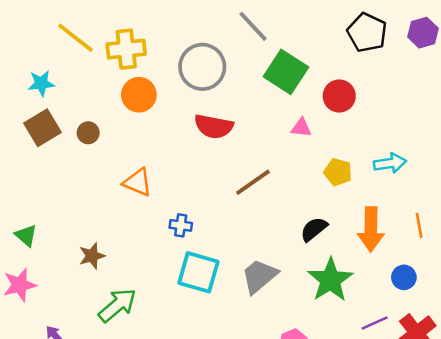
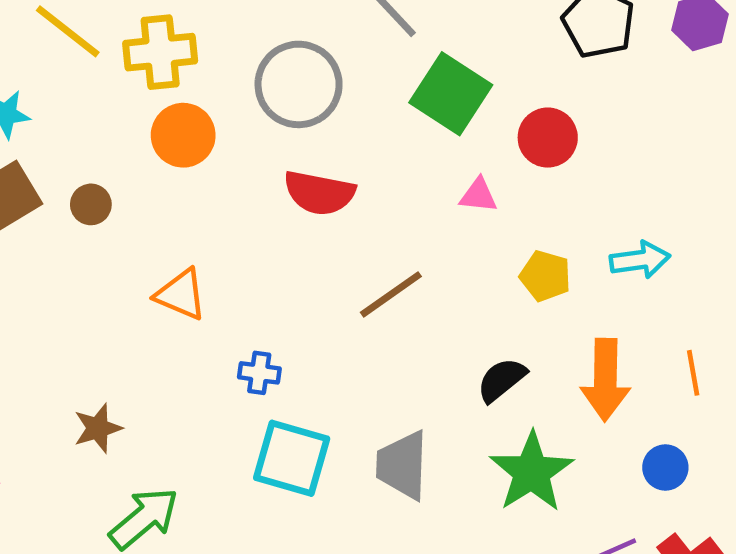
gray trapezoid: (259, 276) -> (402, 465), turned -48

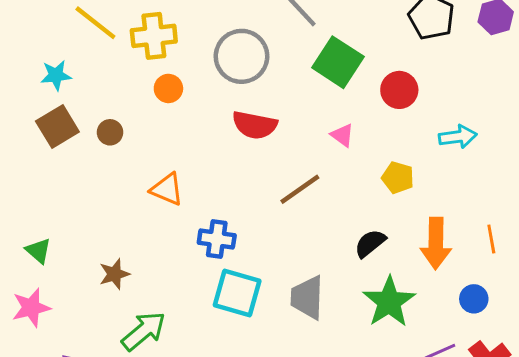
orange circle: (183, 135) -> (168, 88), size x0.7
pink triangle: (478, 195) -> (342, 135), moved, turned 30
cyan arrow: (640, 260) -> (458, 137), moved
blue cross: (259, 373) -> (217, 239), size x1.4

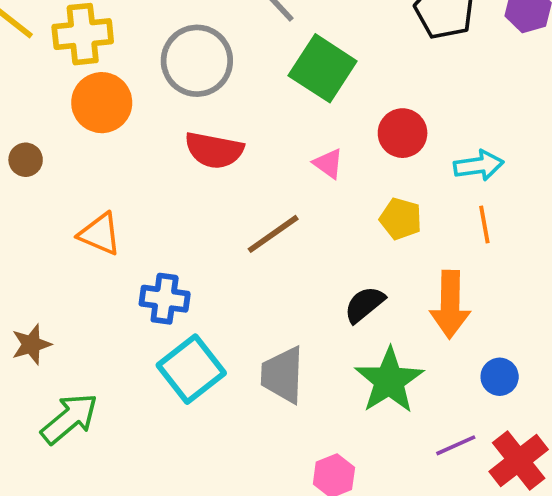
orange circle: (168, 88) -> (102, 103), size x1.6
red circle: (399, 90) -> (403, 133), moved
orange line: (491, 239) -> (484, 224), moved
cyan square: (237, 293) -> (191, 369), turned 36

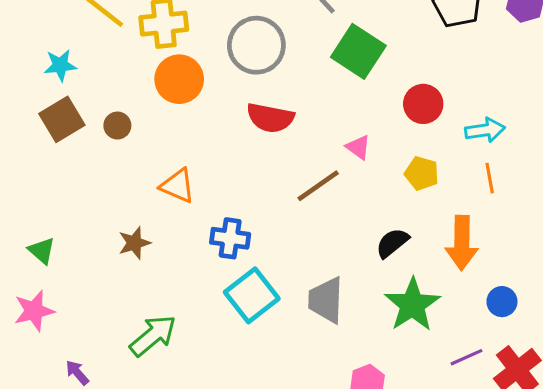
pink triangle: (328, 164) -> (358, 147), moved
brown star: (31, 344) -> (134, 243), moved

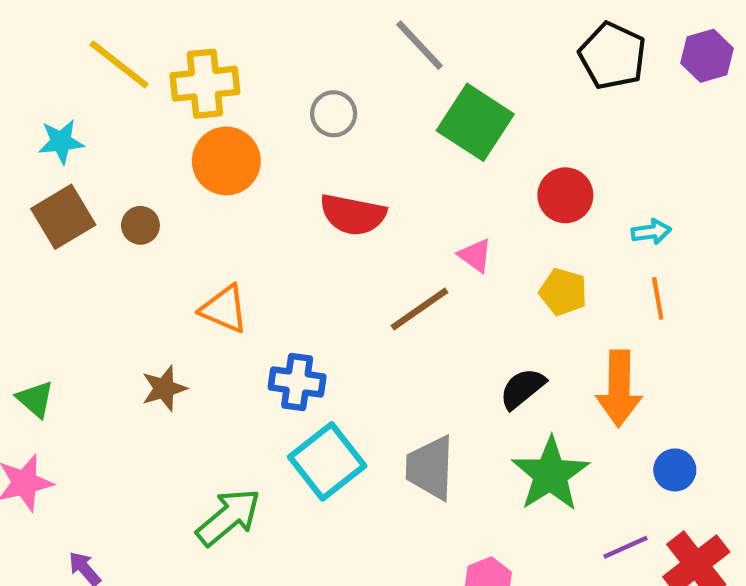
gray circle: (256, 45) -> (334, 114), size x0.6
cyan arrow: (485, 130) -> (651, 232), size x0.7
green arrow: (153, 336) -> (228, 517), moved

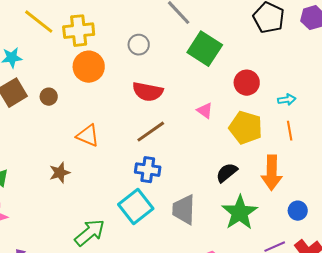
yellow pentagon: (563, 292) -> (246, 128), size x1.5
brown line: (419, 309) -> (151, 132), moved
blue cross: (297, 382) -> (148, 170), moved

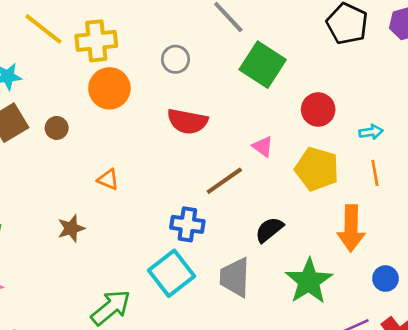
brown line: (151, 132) -> (224, 181), moved
orange triangle: (88, 136) -> (108, 179), size x0.7
black semicircle: (227, 173) -> (269, 230), moved

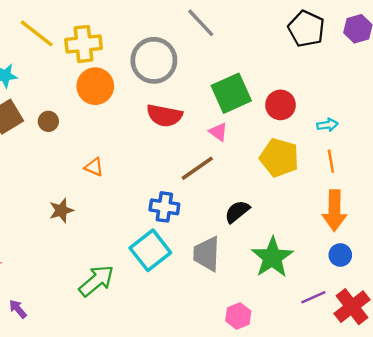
gray circle: (175, 59) -> (154, 60), size x1.8
green square: (263, 65) -> (231, 93), moved, turned 33
pink triangle: (263, 146) -> (218, 132), moved
orange arrow: (351, 228) -> (334, 210), moved

